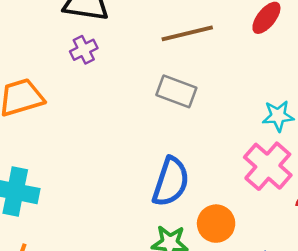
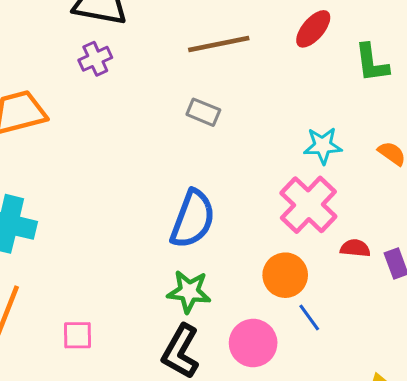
gray rectangle: (176, 91) -> (203, 112), size x0.7
orange circle: (216, 224) -> (285, 275), moved

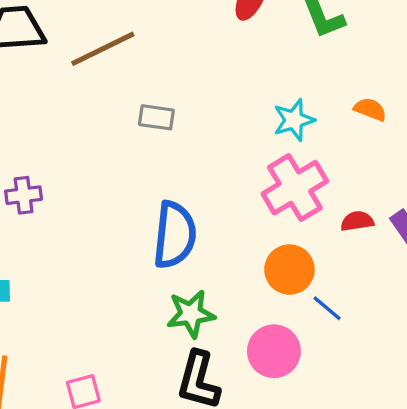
brown line: (219, 44) -> (103, 49), moved
purple cross: (95, 59) -> (24, 195), moved, turned 32
pink cross: (308, 205) -> (295, 188), turned 30

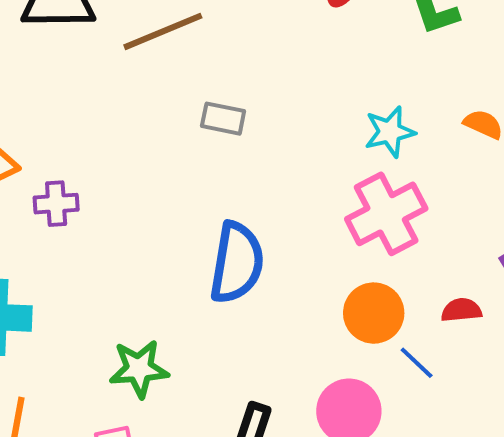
red semicircle: (357, 221) -> (461, 310), moved
green star: (191, 314) -> (139, 369), moved

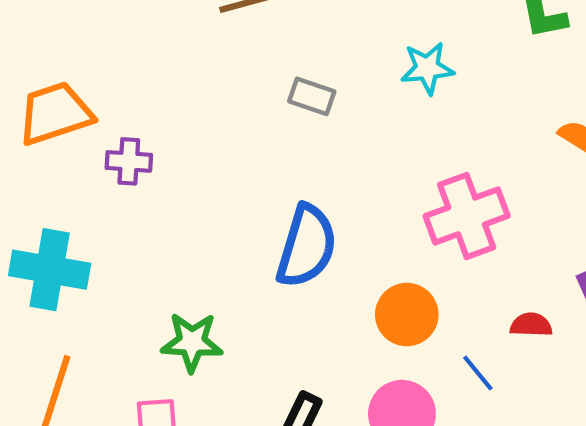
cyan star: (390, 132) -> (427, 68), moved
orange circle: (374, 313) -> (407, 315), moved

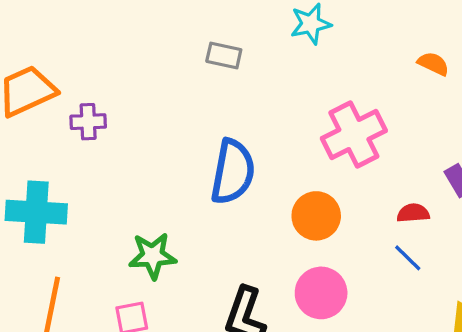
blue line: (478, 373) -> (408, 258), moved

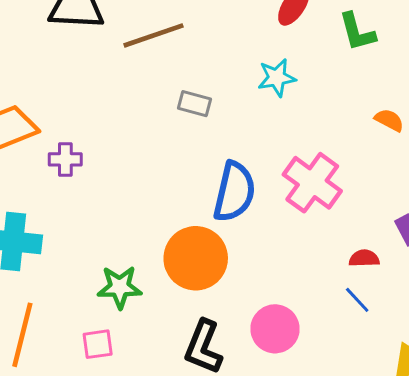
pink cross: (354, 135) -> (312, 183), turned -30
blue semicircle: (233, 172) -> (234, 192), moved
orange circle: (316, 216) -> (196, 258), moved, size x1.4

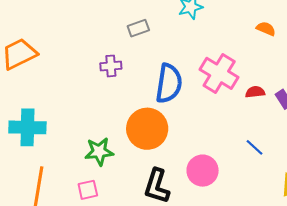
gray rectangle: (194, 104) -> (138, 28), turned -30
purple cross: (65, 159) -> (111, 66), moved
red semicircle: (364, 258) -> (255, 92), moved

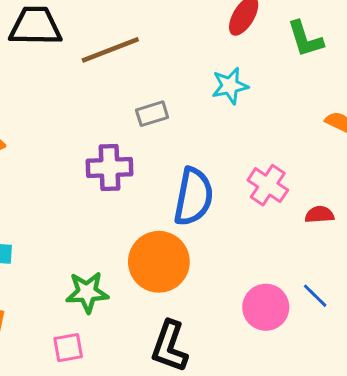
purple cross: (111, 66) -> (110, 167), size x1.4
pink cross: (219, 73) -> (268, 185), size x0.7
pink circle: (203, 171) -> (266, 307), moved

